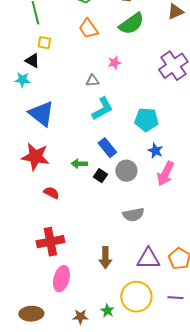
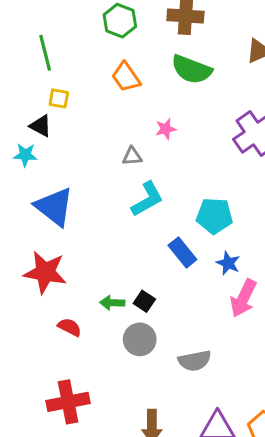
green semicircle: (131, 24) -> (192, 69), turned 56
blue rectangle: (107, 148) -> (182, 252), moved
green arrow: (79, 164) -> (112, 303), moved
gray circle: (126, 171) -> (140, 339), moved

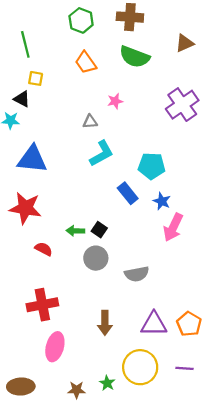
blue triangle: (54, 207) -> (32, 159), turned -32

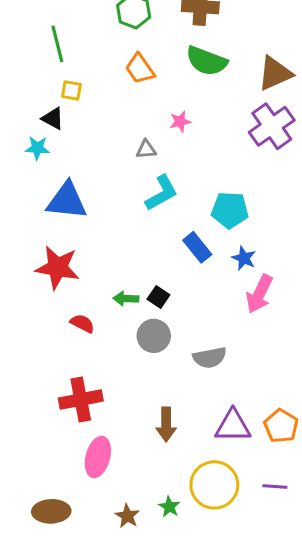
brown triangle: (184, 43) -> (275, 73), moved, size x1.4
brown star: (77, 390) -> (127, 516), turned 30

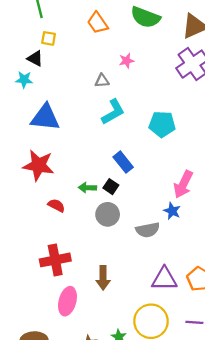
blue rectangle: (197, 247) -> (123, 162), moved
blue star: (244, 258) -> (172, 211), moved
brown arrow: (166, 424) -> (103, 278), moved

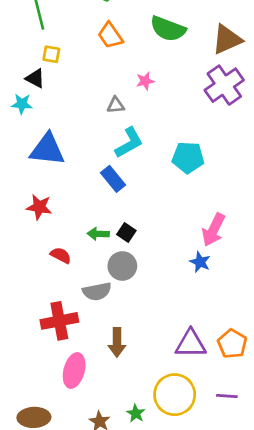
blue rectangle: (123, 162) -> (113, 179), moved
red star: (39, 165) -> (39, 207), size x0.7
gray semicircle: (148, 230) -> (97, 291), moved

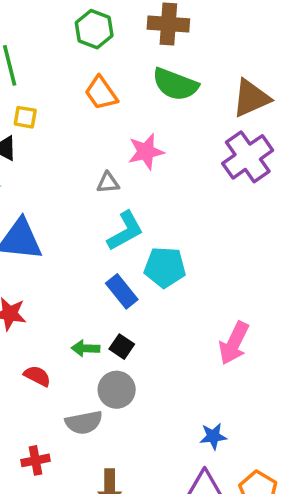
pink star: (145, 81) -> (146, 152), size x1.5
cyan pentagon: (188, 157) -> (165, 267), moved
blue rectangle: (113, 179) -> (122, 291), moved
blue star: (200, 262) -> (213, 436), moved, turned -30
red cross: (59, 321) -> (36, 460), size x0.6

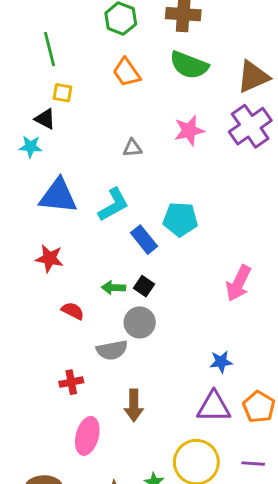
pink star: (146, 152) -> (189, 131), moved
cyan L-shape: (125, 231) -> (113, 205), moved

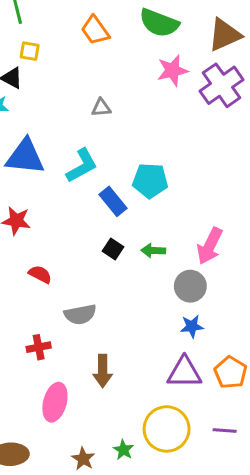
pink star: (189, 131) -> (172, 70), moved
green arrow: (113, 288) -> (153, 250), moved
gray circle: (140, 322) -> (190, 286), moved

